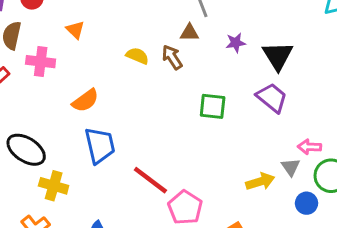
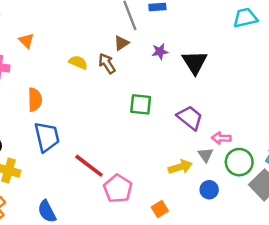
brown triangle: (189, 33) -> (121, 43), turned -35
purple trapezoid: (272, 98) -> (190, 118), moved
orange semicircle: (85, 101) -> (35, 100), turned -55
blue circle: (307, 203) -> (209, 190), moved

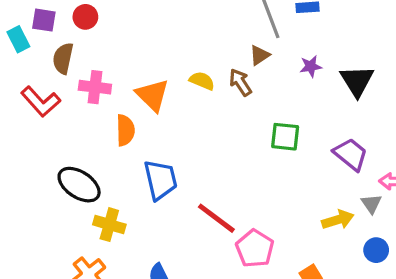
orange triangle: (26, 41) -> (153, 95), moved, size x1.6
orange semicircle: (35, 100) -> (125, 130), moved

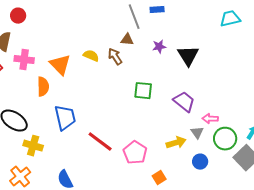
brown triangle: (260, 55) -> (127, 40), turned 40
pink pentagon: (255, 248) -> (135, 153), moved

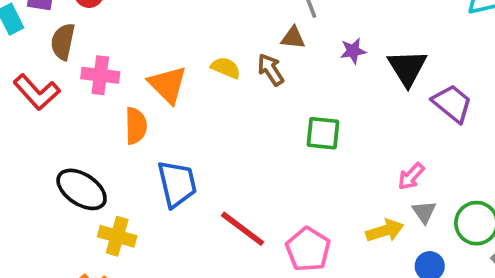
purple trapezoid: (184, 102) -> (452, 103), moved
pink arrow: (210, 119) -> (411, 176), moved, turned -49

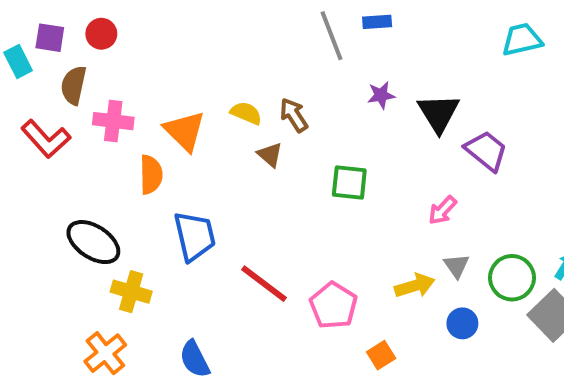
brown triangle: (293, 38) -> (270, 155), moved, turned 35
pink arrow: (411, 176) -> (443, 210), moved

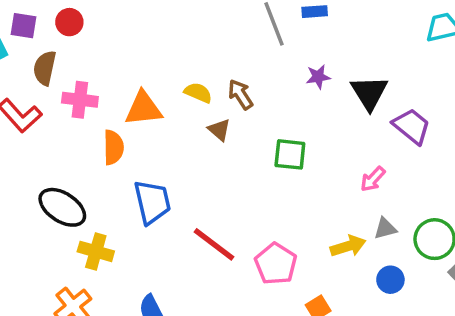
orange triangle: (185, 131) -> (143, 109), turned -51
gray triangle: (456, 266) -> (385, 229), turned 50

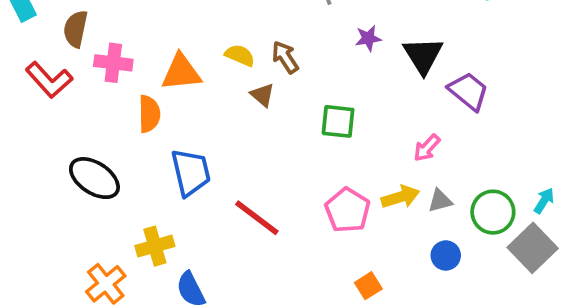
yellow arrow: (348, 246) -> (400, 197), moved
yellow cross: (96, 251) -> (155, 246), moved, turned -32
pink pentagon: (276, 264) -> (348, 210), moved

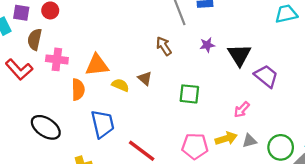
yellow semicircle: (240, 55) -> (120, 85), moved
brown arrow: (285, 57) -> (164, 46), moved
pink pentagon: (348, 210) -> (195, 146), turned -30

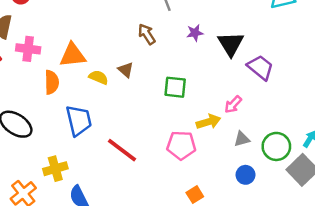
yellow arrow: (226, 138) -> (208, 122), moved

